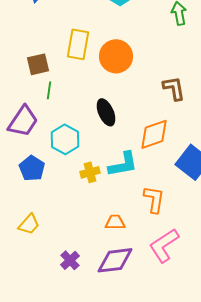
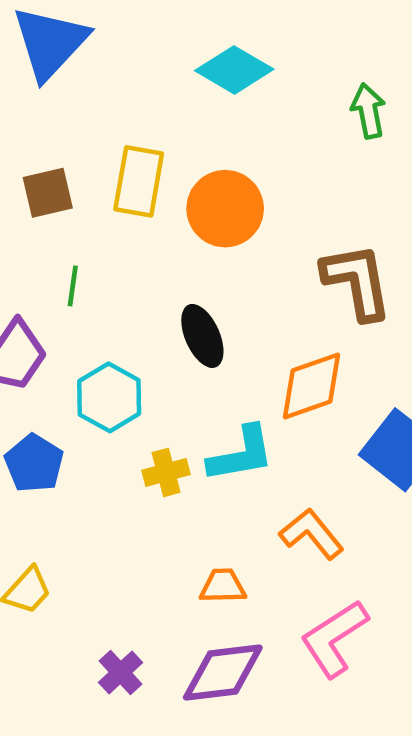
brown square: (38, 64) -> (48, 193), moved
brown L-shape: (174, 88) -> (357, 281), size x1.4
orange L-shape: (154, 199) -> (312, 534), turned -48

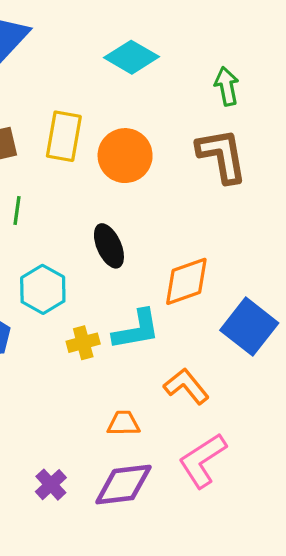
brown L-shape: (357, 281) -> (222, 156), moved

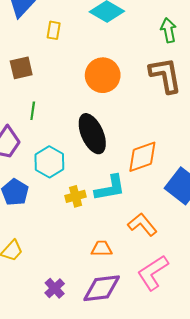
yellow rectangle: (64, 136) -> (54, 30), moved, size x0.6
black ellipse: (109, 246) -> (92, 134), size x1.4

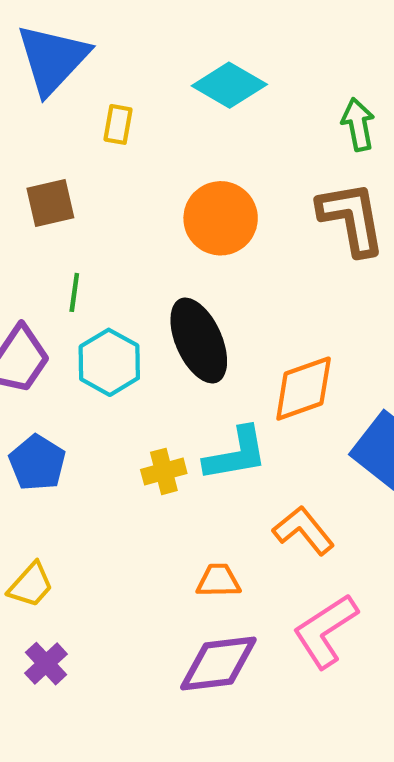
cyan hexagon: (49, 162) -> (109, 362), moved
purple cross: (55, 288) -> (46, 664), moved

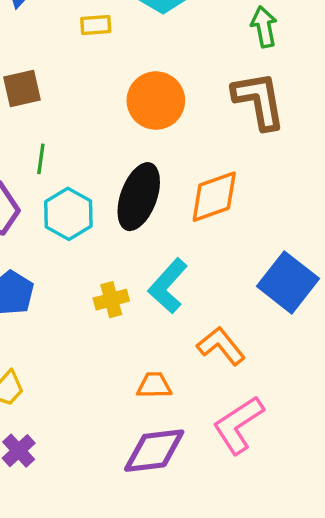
yellow rectangle: (118, 124) -> (96, 25), moved, turned 76
black ellipse: (199, 341) -> (139, 197), turned 44
orange diamond: (304, 389) -> (214, 197), moved
cyan L-shape: (236, 454) -> (168, 286), turned 142

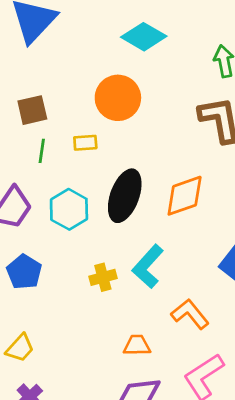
yellow rectangle: (96, 25) -> (85, 143), moved
orange circle: (156, 101) -> (118, 98), moved
green line: (41, 159) -> (42, 151), moved

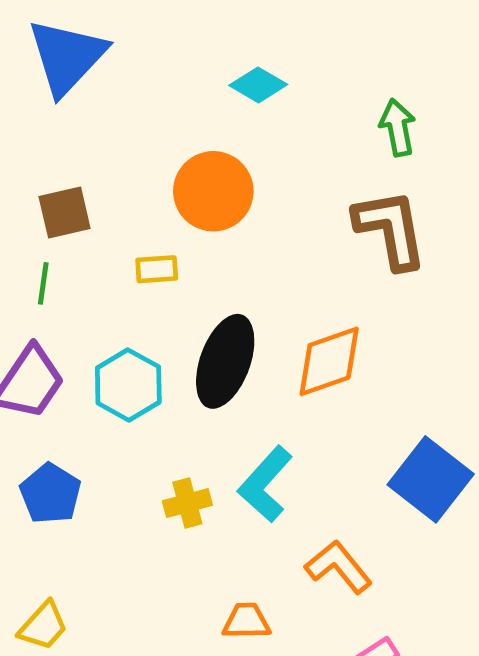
cyan diamond: (144, 37) -> (258, 85), size x0.7
green line: (42, 151) -> (43, 283), moved

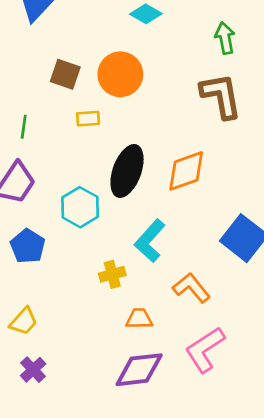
brown square: (65, 213) -> (65, 74), moved, turned 32
cyan hexagon: (128, 385) -> (80, 207), moved
yellow cross: (187, 503) -> (112, 274), moved

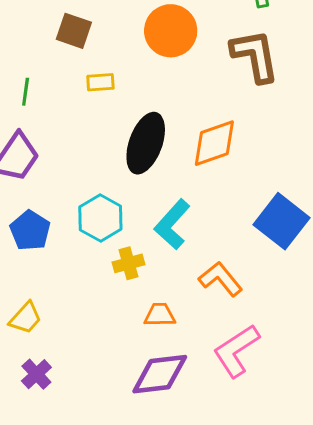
orange circle: (120, 74) -> (171, 31), moved
cyan hexagon: (80, 207) -> (100, 218), moved

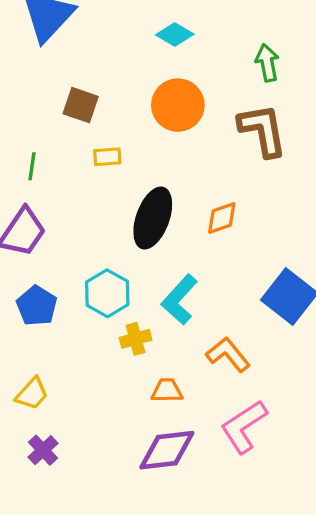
orange diamond: (214, 143) -> (222, 218), size x0.7

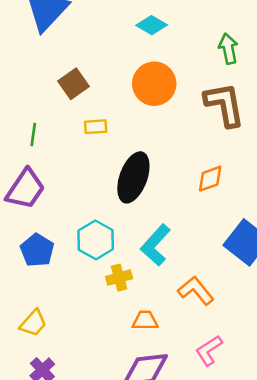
brown square: (81, 105) -> (74, 84), turned 36
orange diamond: (222, 218) -> (210, 179), moved
pink L-shape: (244, 427) -> (209, 350), size x0.7

